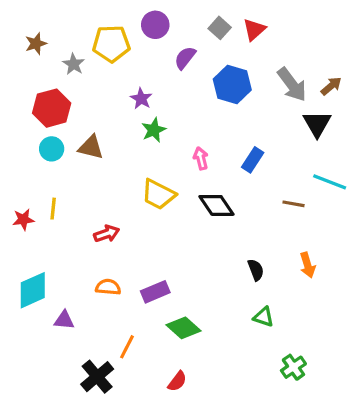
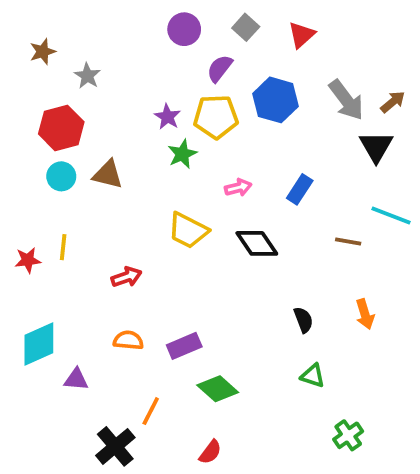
gray square: (220, 28) -> (246, 27), moved
yellow pentagon: (111, 44) -> (216, 117), moved
pink arrow: (201, 158) -> (238, 188), turned 90

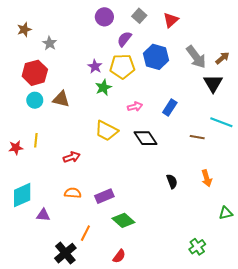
green triangle: (313, 376) -> (226, 213), moved, turned -32

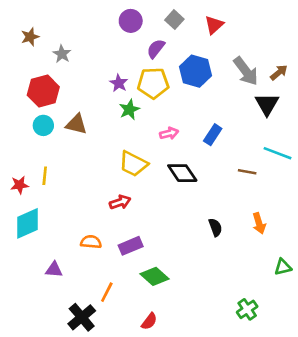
red arrow: (72, 157) -> (120, 202), moved
cyan diamond: (22, 195) -> (27, 223), moved

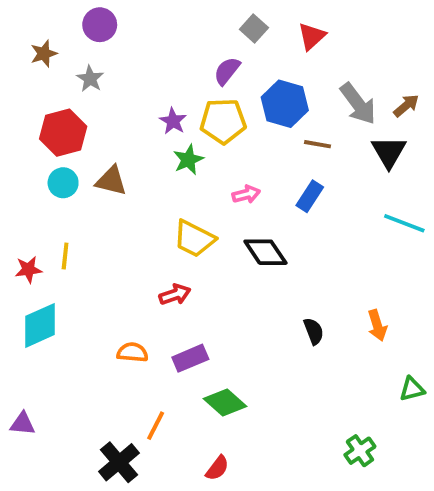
purple circle: (131, 21) -> (100, 25), moved
brown line: (247, 172) -> (318, 144), moved
purple triangle: (54, 270) -> (23, 424), moved

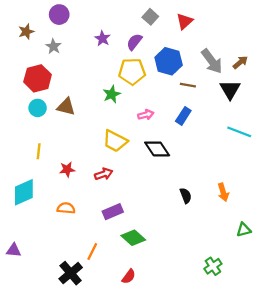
purple star: (173, 121) -> (102, 38), moved
red star: (28, 269) -> (67, 169), moved
orange semicircle: (132, 352) -> (66, 208), moved

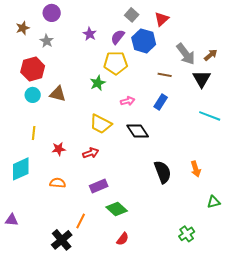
blue hexagon: (169, 61) -> (144, 41), moved
black semicircle: (186, 196) -> (163, 172), size x1.6
red semicircle: (129, 276) -> (123, 239), moved

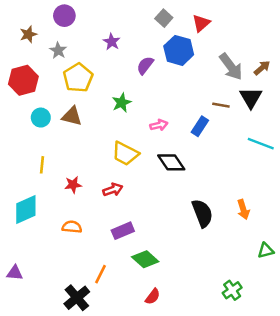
purple semicircle: (118, 37) -> (145, 65), moved
yellow pentagon: (116, 63) -> (78, 78), moved, turned -30
red hexagon: (33, 69) -> (23, 80), moved
brown line: (165, 75) -> (221, 105), moved

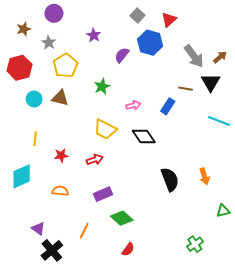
purple triangle: (15, 273) -> (38, 229), moved, turned 32
black cross: (77, 298) -> (52, 250), moved

